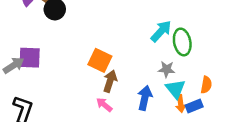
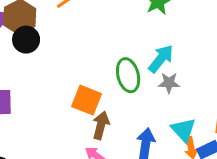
green ellipse: (182, 42) -> (128, 75), moved
gray star: (167, 69) -> (169, 83), moved

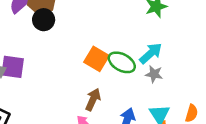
green ellipse: (128, 75) -> (122, 62), turned -56
orange square: (87, 100) -> (96, 59), moved

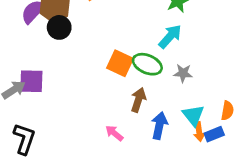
cyan arrow: (151, 53) -> (170, 36), moved
brown arrow: (93, 100) -> (138, 100), moved

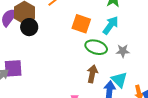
orange square: (120, 63) -> (81, 24), moved
cyan triangle: (193, 115) -> (119, 80), moved

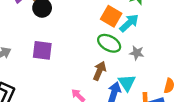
orange square: (81, 24) -> (111, 16), moved
purple square: (13, 68) -> (42, 50), moved

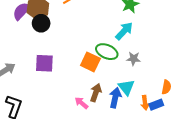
orange square: (111, 16) -> (90, 62), moved
brown arrow: (99, 71) -> (96, 93), moved

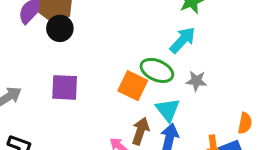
cyan triangle: (126, 87) -> (168, 110), moved

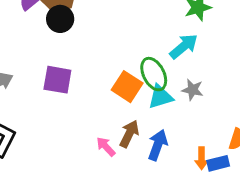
green ellipse: (157, 70) -> (154, 74), turned 32
cyan triangle: (168, 110) -> (160, 97), moved, turned 44

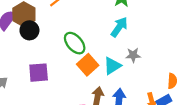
green ellipse: (154, 74) -> (75, 43), moved
orange square: (127, 87) -> (88, 65), turned 30

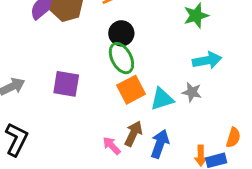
cyan arrow: (119, 27) -> (207, 60), moved, turned 30
black circle: (29, 30) -> (121, 33), moved

